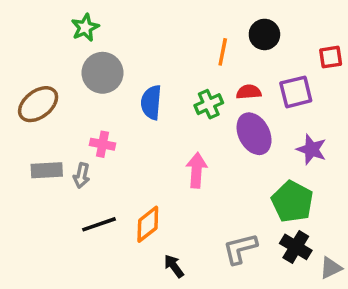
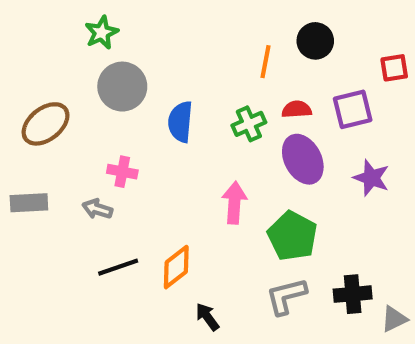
gray rectangle: (47, 170) -> (29, 203), moved
gray arrow: (82, 176) -> (97, 209), turned 95
green pentagon: (292, 202) -> (292, 236), moved
black cross: (296, 247) -> (353, 294), turned -36

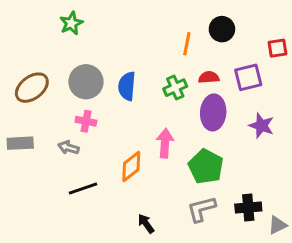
gray circle: (122, 87) -> (86, 82), moved
purple ellipse: (303, 159) -> (213, 112), turned 32
orange diamond: (176, 267) -> (131, 167), moved

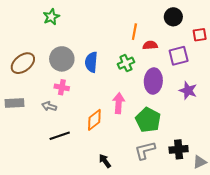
black circle: (222, 29) -> (173, 17), moved
red semicircle: (209, 77) -> (150, 45), moved

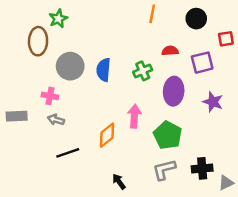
orange line: (134, 32) -> (152, 14), moved
brown ellipse: (23, 63) -> (38, 41), moved, turned -50
pink cross: (62, 87) -> (50, 96), moved

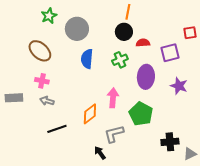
black circle: (196, 19) -> (124, 32), moved
brown ellipse: (38, 41) -> (40, 51), moved, turned -50
gray circle: (70, 66) -> (77, 29), moved
gray L-shape: (164, 170) -> (114, 134), moved

